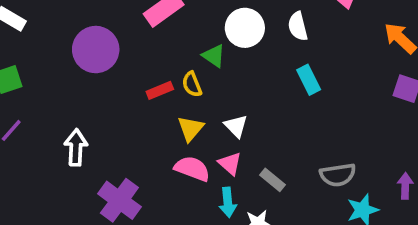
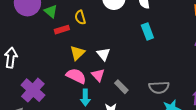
green triangle: (214, 56) -> (51, 11), moved
yellow semicircle: (192, 84) -> (80, 17), moved
cyan arrow: (228, 202) -> (85, 97), moved

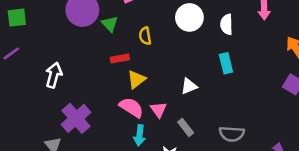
red rectangle: (62, 30) -> (120, 58), moved
white triangle: (103, 54) -> (189, 86), moved, turned 40

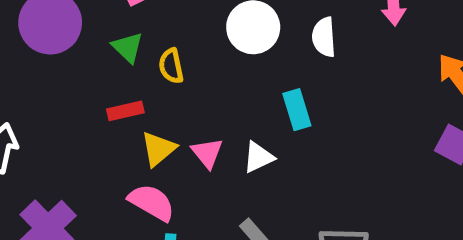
green triangle: (110, 24) -> (128, 47), moved
cyan rectangle: (226, 63) -> (297, 110), moved
pink triangle: (158, 110) -> (207, 153), moved

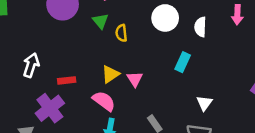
cyan rectangle: (297, 110) -> (183, 62), turned 36
red rectangle: (125, 111) -> (67, 80), moved
white triangle: (258, 157) -> (204, 103), moved, turned -35

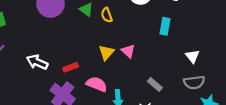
white arrow: (31, 65) -> (37, 62), turned -70
pink semicircle: (104, 101) -> (97, 84), moved

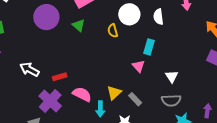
yellow semicircle: (107, 15) -> (113, 31), moved
pink triangle: (128, 51) -> (138, 66), moved
yellow triangle: (106, 52) -> (114, 93), moved

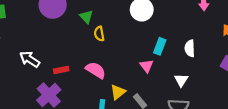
white semicircle: (158, 17) -> (190, 48), moved
yellow semicircle: (113, 31) -> (99, 34), moved
pink semicircle: (82, 94) -> (96, 70), moved

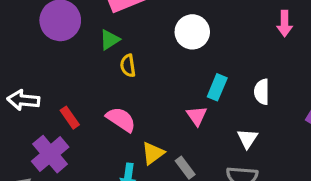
green triangle: (86, 17) -> (110, 40), turned 40
white arrow: (30, 59) -> (23, 100), turned -30
red rectangle: (61, 70) -> (70, 118), turned 64

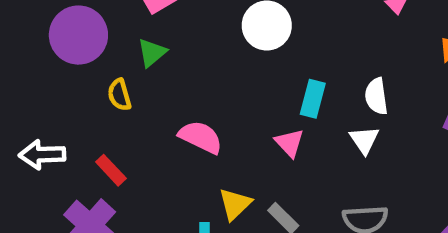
yellow semicircle: (128, 66) -> (119, 95), moved
pink semicircle: (121, 119) -> (201, 137), moved
white triangle: (247, 139) -> (364, 140), moved

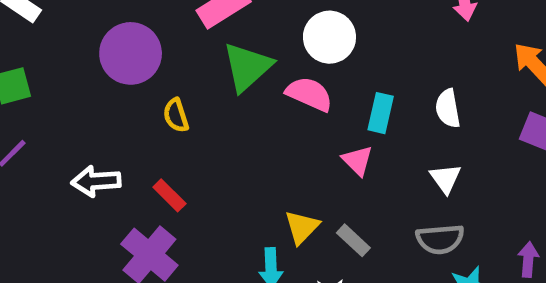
green triangle: (152, 53) -> (247, 67), moved, size x1.6
pink semicircle: (201, 137) -> (309, 94), moved
white triangle: (364, 140) -> (445, 178), moved

